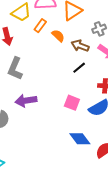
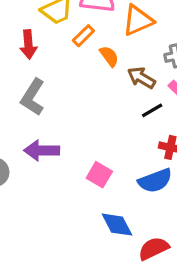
black line: (79, 68) -> (152, 110), moved
pink square: (72, 103) -> (99, 175), moved

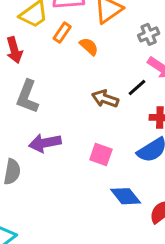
brown arrow: (141, 78) -> (105, 99), moved

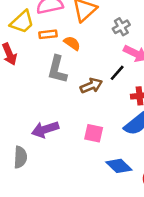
orange rectangle: (62, 33) -> (48, 34), turned 56
gray L-shape: (27, 97) -> (57, 69), moved
brown arrow: (105, 99) -> (91, 86), turned 145

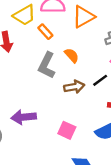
orange rectangle: (48, 34) -> (45, 32), turned 42
orange semicircle: (72, 43) -> (72, 55), moved

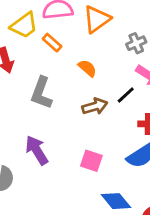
gray L-shape: (47, 65) -> (41, 93), moved
purple arrow: (24, 117) -> (37, 150), turned 70

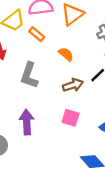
purple arrow: (37, 150) -> (27, 122), turned 30
pink square: (91, 161) -> (71, 118), moved

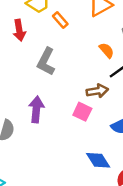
orange semicircle: (66, 54) -> (107, 50), moved
brown arrow: (73, 85) -> (97, 91), moved

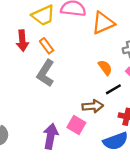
orange rectangle: (60, 20) -> (47, 46), moved
purple arrow: (36, 109) -> (51, 136), moved

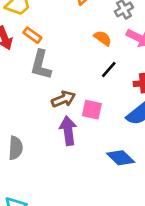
black line: (113, 89) -> (109, 69), moved
brown arrow: (93, 106) -> (63, 99), moved

